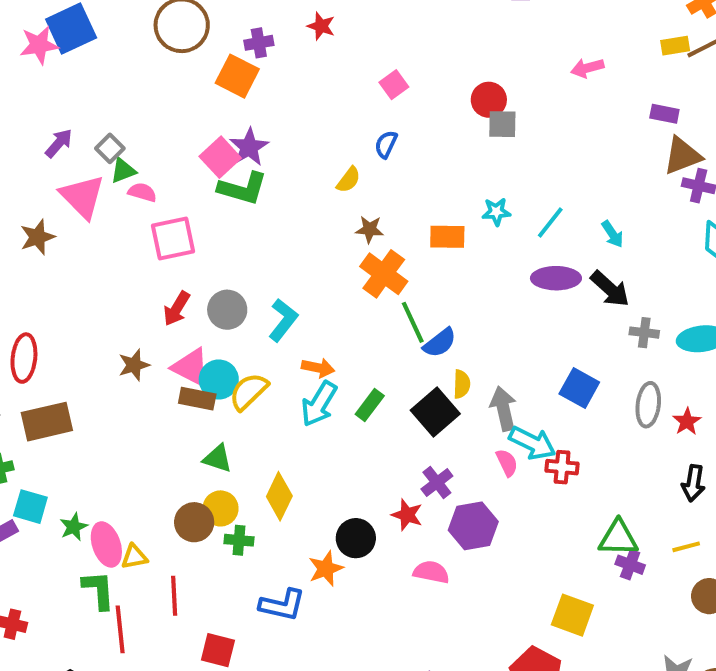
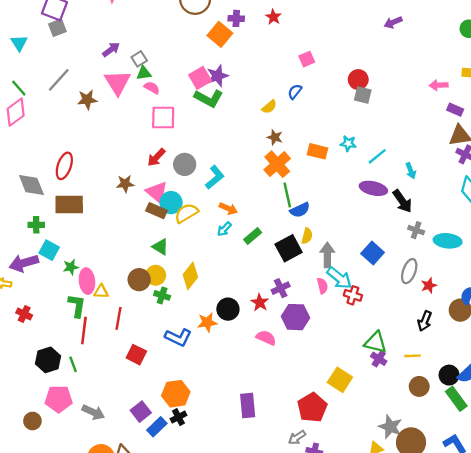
pink arrow: (587, 68) -> (439, 85), moved
cyan arrow: (319, 404) -> (224, 229), size x0.6

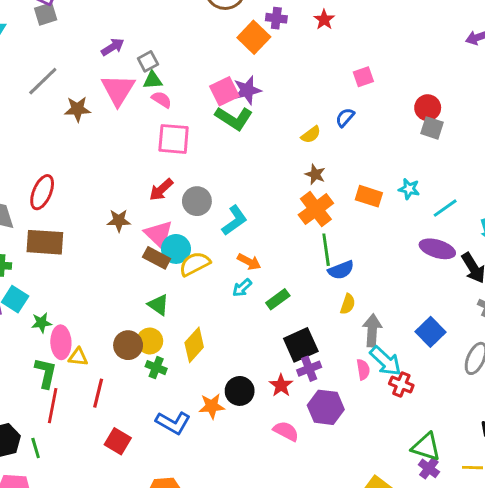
black square: (289, 248) -> (301, 345), moved

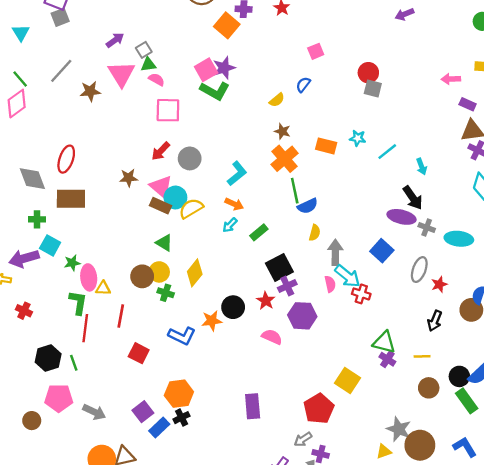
cyan L-shape: (234, 220) -> (237, 173), moved
purple ellipse: (437, 249) -> (401, 217), moved

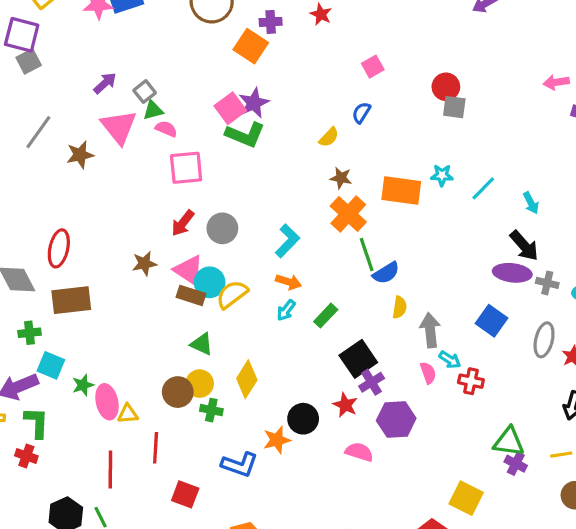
orange rectangle: (326, 146) -> (401, 191), size x1.4
cyan arrow: (347, 276) -> (450, 360), size x0.6
green L-shape: (78, 303) -> (37, 423), moved

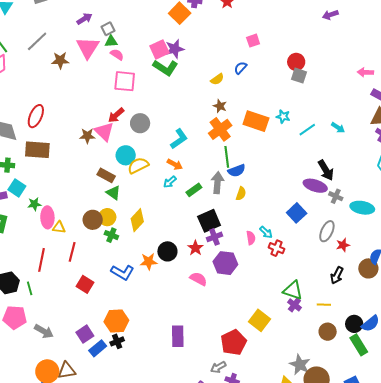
cyan arrow: (531, 203) -> (338, 128), moved, turned -40
pink triangle: (189, 270) -> (104, 131), moved
brown rectangle: (191, 295) -> (106, 175), moved
gray arrow: (430, 330) -> (217, 183), moved

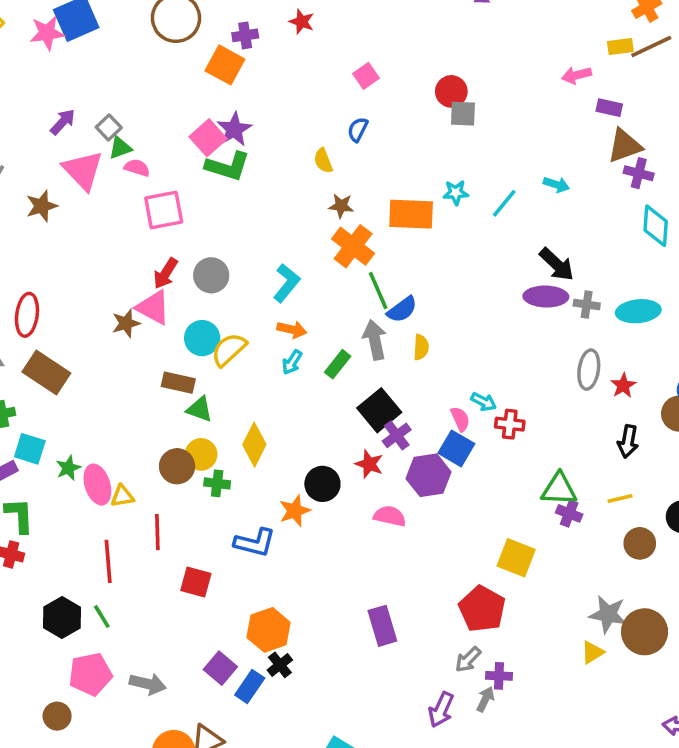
yellow semicircle: (217, 79) -> (323, 161), turned 120
brown rectangle: (37, 150) -> (46, 372), turned 45
blue square: (297, 213) -> (456, 448), moved

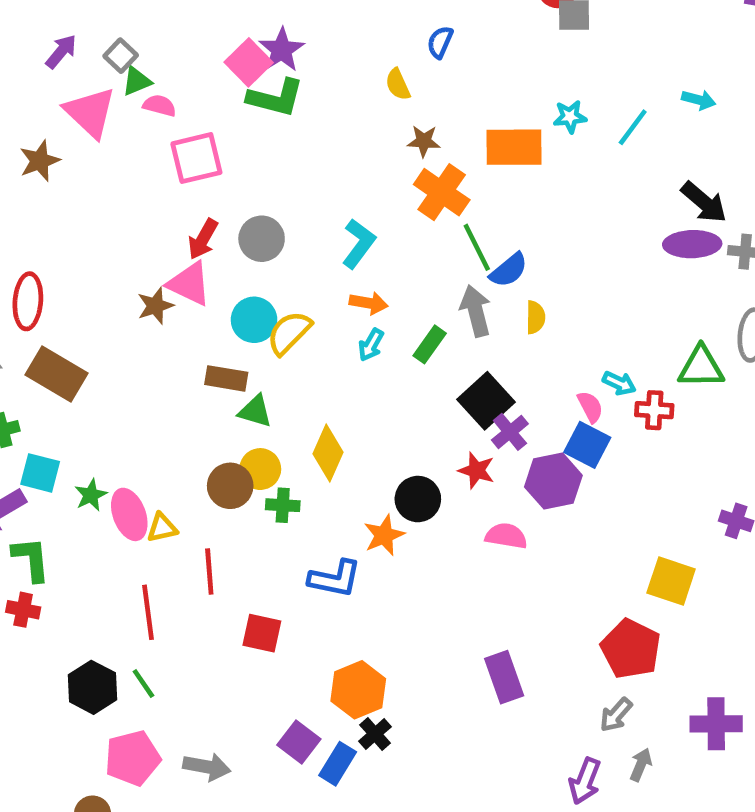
green triangle: (559, 489) -> (701, 367), moved
purple cross: (499, 676) -> (716, 724), moved, size x1.5

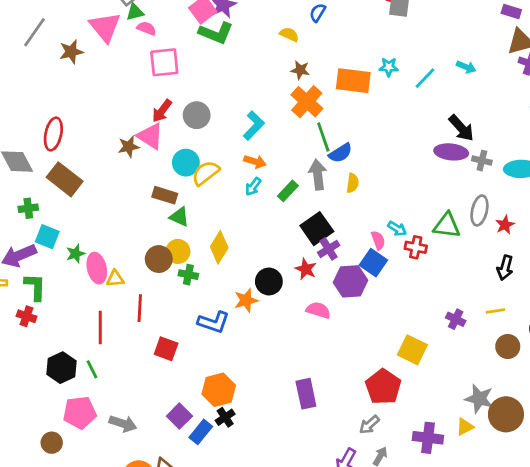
yellow semicircle: (398, 84) -> (289, 34), turned 132

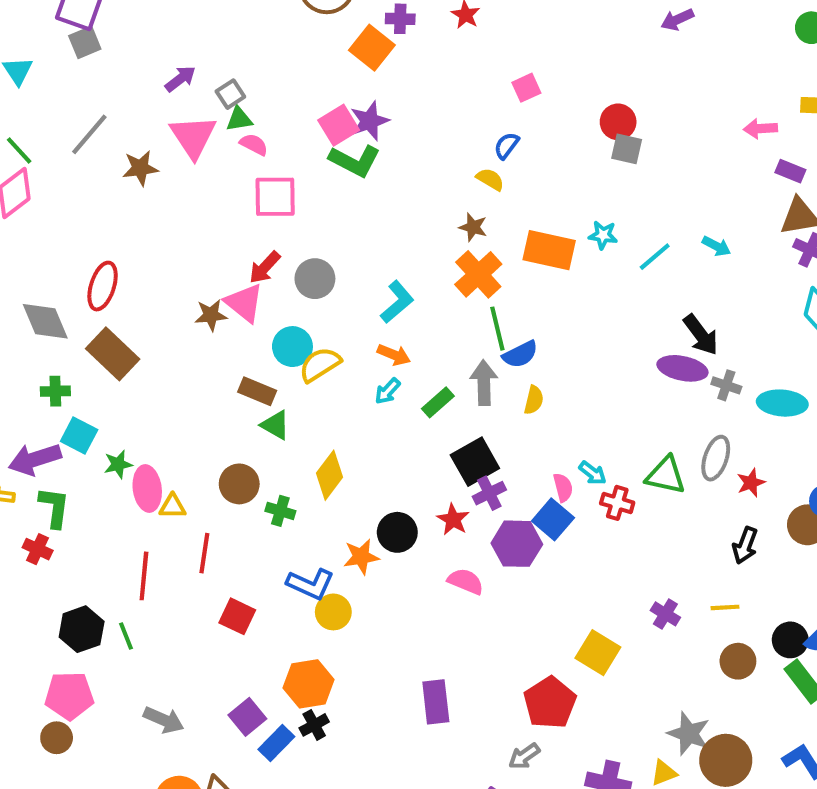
yellow semicircle: (289, 34) -> (490, 179), moved
yellow circle: (178, 251) -> (333, 612), moved
pink pentagon: (80, 413) -> (69, 696), moved

